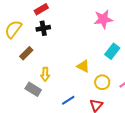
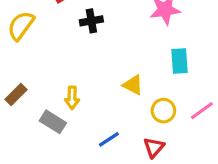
black cross: (43, 28) -> (91, 21), moved
cyan rectangle: (112, 51) -> (179, 61), turned -42
brown rectangle: (26, 53) -> (16, 95), moved

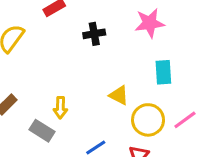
black cross: (91, 21) -> (94, 34), moved
yellow circle: (163, 111) -> (148, 120), size x1.4

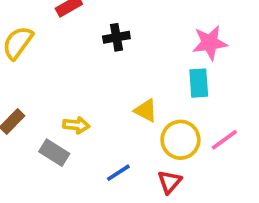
pink star: (150, 23) -> (210, 43), moved
yellow arrow: (60, 108) -> (76, 125), turned -85

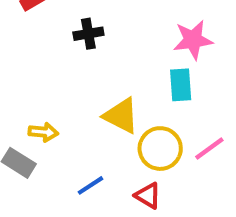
yellow triangle: (146, 110) -> (121, 116), size x1.4
red triangle: (170, 182) -> (148, 196), turned -40

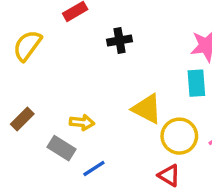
blue line: (90, 185) -> (94, 169), moved

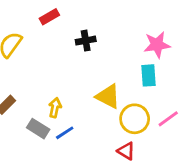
yellow arrow: (82, 122) -> (55, 108), turned -84
blue line: (94, 169) -> (65, 133), moved

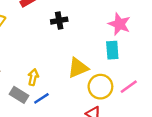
pink star: (157, 45) -> (119, 24), turned 30
yellow triangle: (108, 96) -> (78, 68), turned -50

